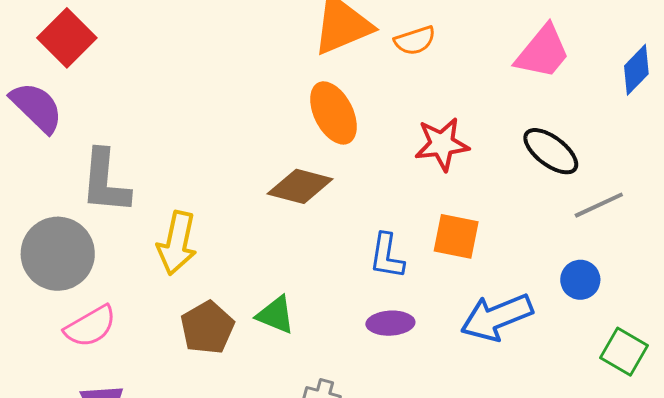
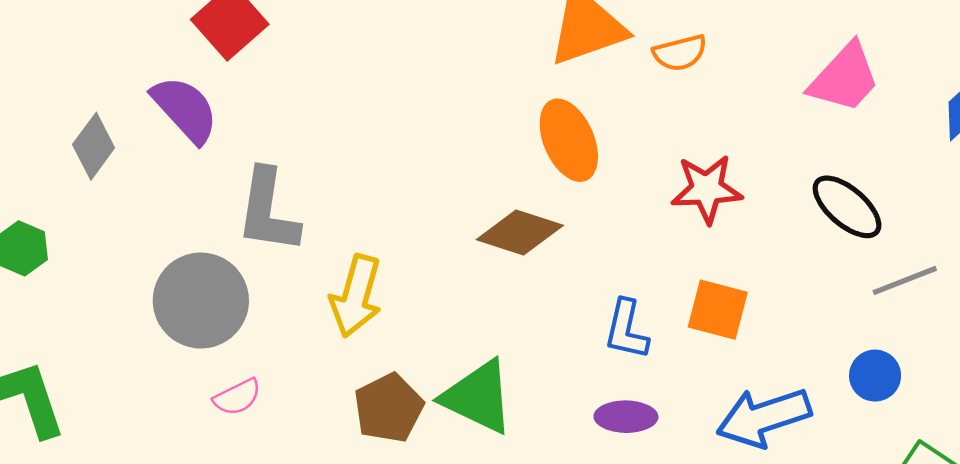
green triangle: (276, 315) -> (478, 397), size x1.5
pink semicircle: (90, 326) -> (237, 397), size x0.7

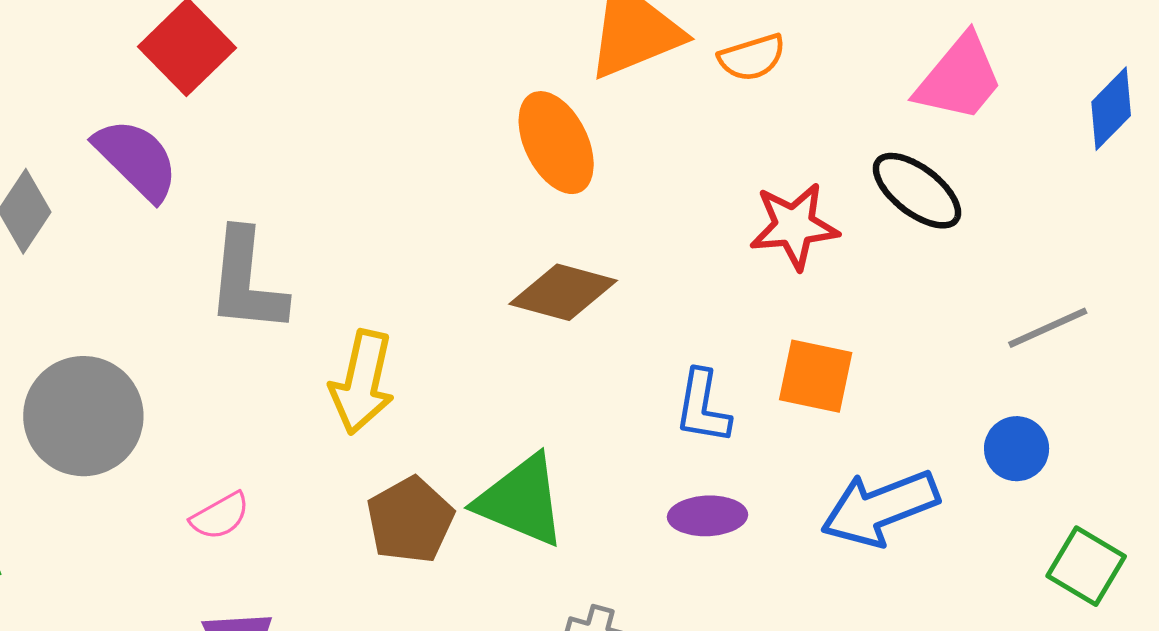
orange ellipse: (569, 140) -> (556, 143), moved
black ellipse: (847, 207) -> (917, 191), moved
gray circle: (201, 301) -> (83, 416), moved

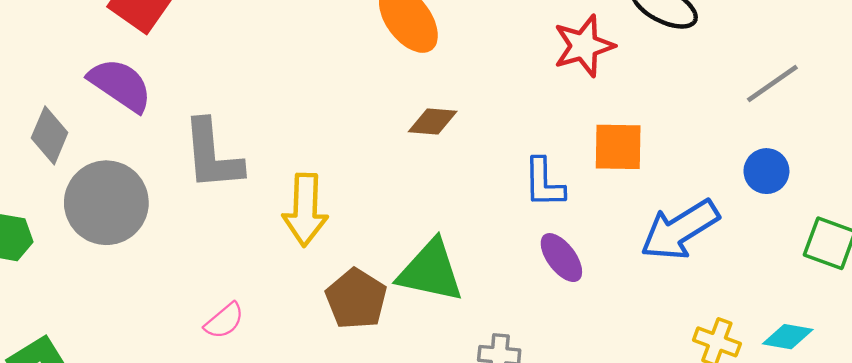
brown diamond: (563, 292) -> (433, 122), size x0.7
gray circle: (83, 416) -> (106, 203), moved
purple ellipse: (708, 516) -> (561, 258), turned 66

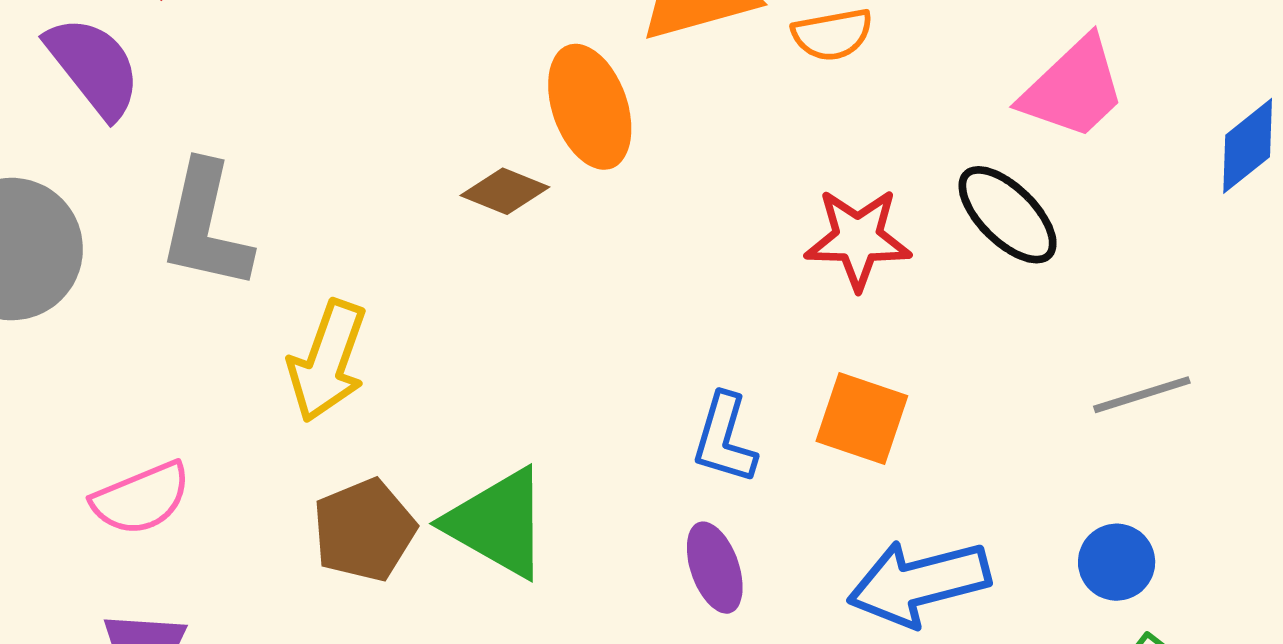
brown diamond: (433, 122) -> (505, 191), moved
blue circle: (766, 171) -> (1117, 562), moved
pink semicircle: (224, 321) -> (141, 498), size x1.4

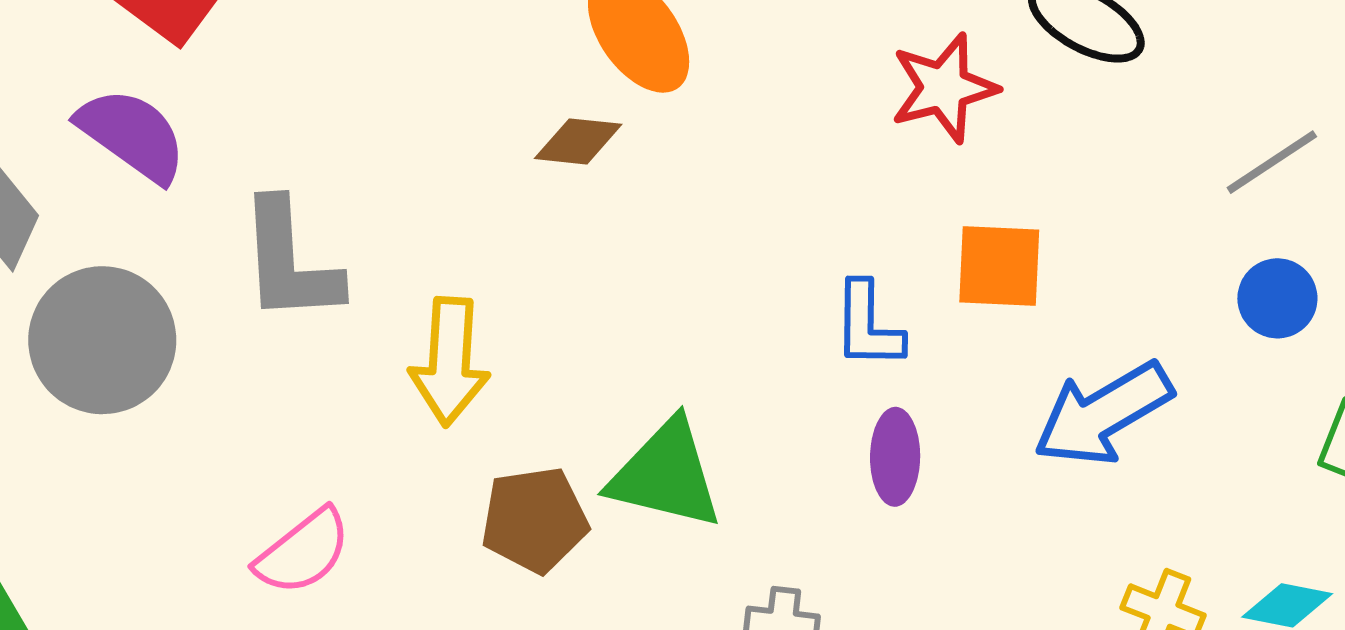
brown pentagon: (364, 530) -> (535, 520), turned 30
blue circle: (1117, 562) -> (1277, 298), moved
purple ellipse: (715, 568) -> (895, 457), turned 36

